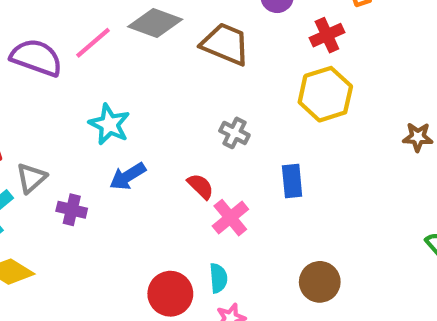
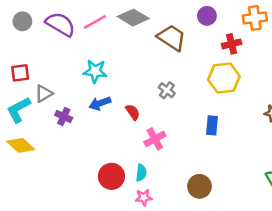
cyan star: (109, 124) -> (95, 71), turned -30
blue rectangle: (292, 181) -> (212, 125), moved
red semicircle: (200, 186) -> (133, 112), moved

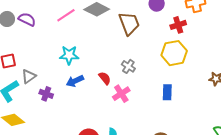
purple semicircle: (60, 24) -> (27, 19), moved, size x0.7
brown trapezoid: (172, 38) -> (129, 23), turned 40
red semicircle: (133, 112) -> (105, 78), moved
pink cross: (155, 139) -> (121, 94), moved

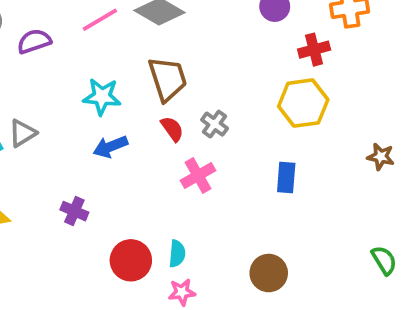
purple semicircle: (27, 19) -> (34, 41), moved, turned -48
brown trapezoid: (129, 23) -> (168, 79), moved
red semicircle: (105, 78) -> (172, 129), moved
purple cross: (46, 94) -> (74, 211), moved

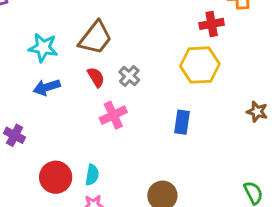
brown trapezoid: (168, 79) -> (95, 38), turned 51

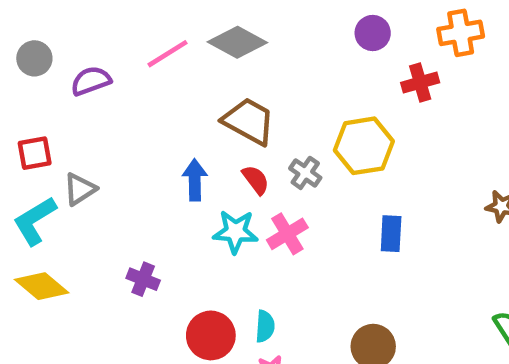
brown trapezoid: (95, 38) -> (249, 121), turned -93
cyan star: (43, 48) -> (235, 232), moved
yellow hexagon: (200, 65) -> (364, 146), moved
blue arrow: (47, 87) -> (195, 180), moved, turned 112

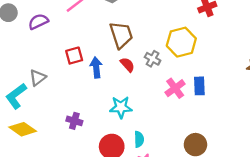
brown trapezoid: (249, 121) -> (121, 35), turned 48
red square: (35, 153) -> (74, 56), moved
cyan star: (235, 232) -> (121, 107), moved
pink cross: (287, 234) -> (175, 88), moved

